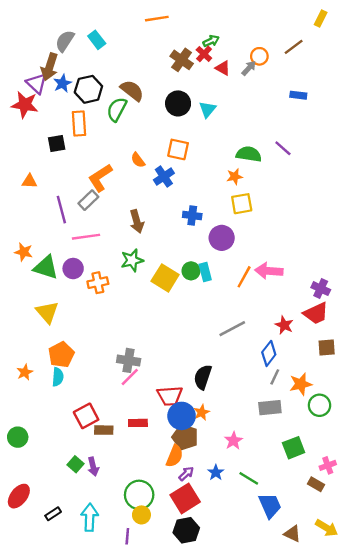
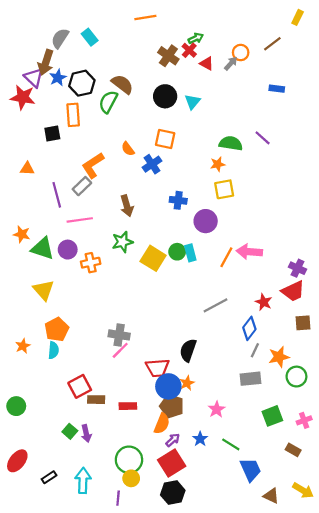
red rectangle: (138, 423) -> (128, 406), moved
pink cross: (328, 465) -> (304, 420), moved

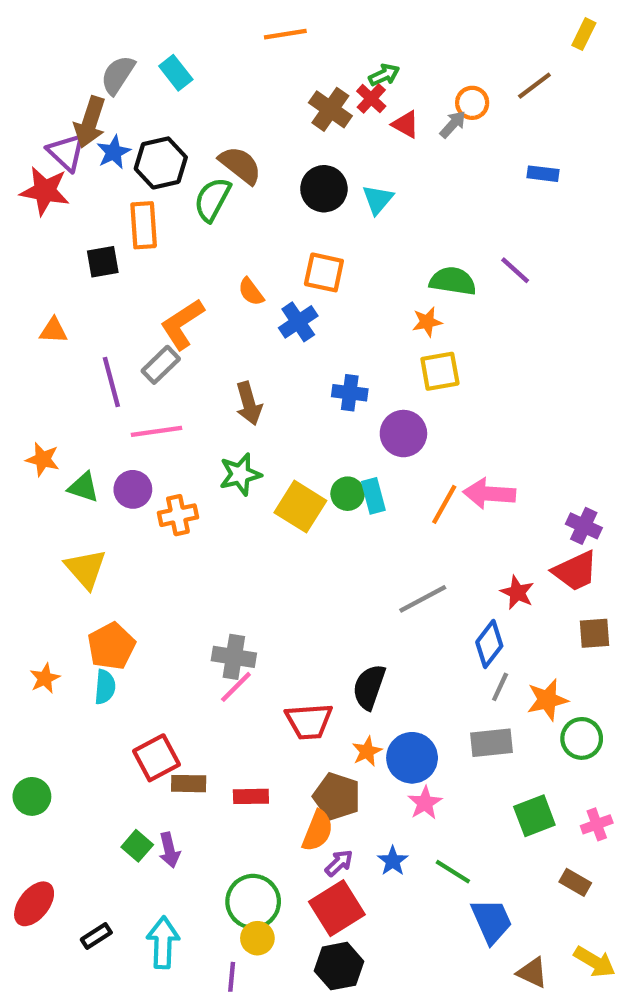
green triangle: (42, 248) -> (83, 487), size x0.7
blue circle: (168, 386) -> (412, 758), moved

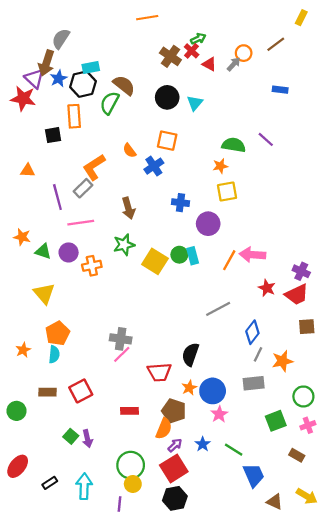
cyan rectangle: (176, 73) -> (91, 67), moved, turned -63
red star: (517, 592) -> (267, 288), moved
green circle: (582, 738) -> (303, 396), moved
brown rectangle: (189, 784) -> (48, 392), moved

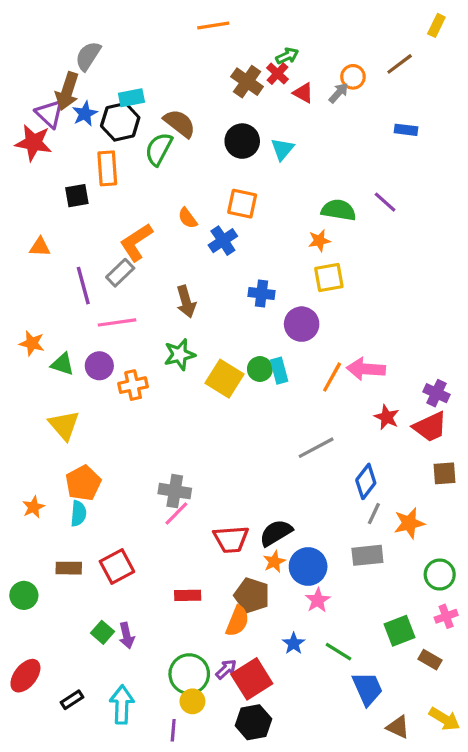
black semicircle: (190, 354) -> (276, 533), moved, turned 40
green square: (276, 421) -> (400, 631), moved
purple arrow: (175, 445) -> (226, 669), moved

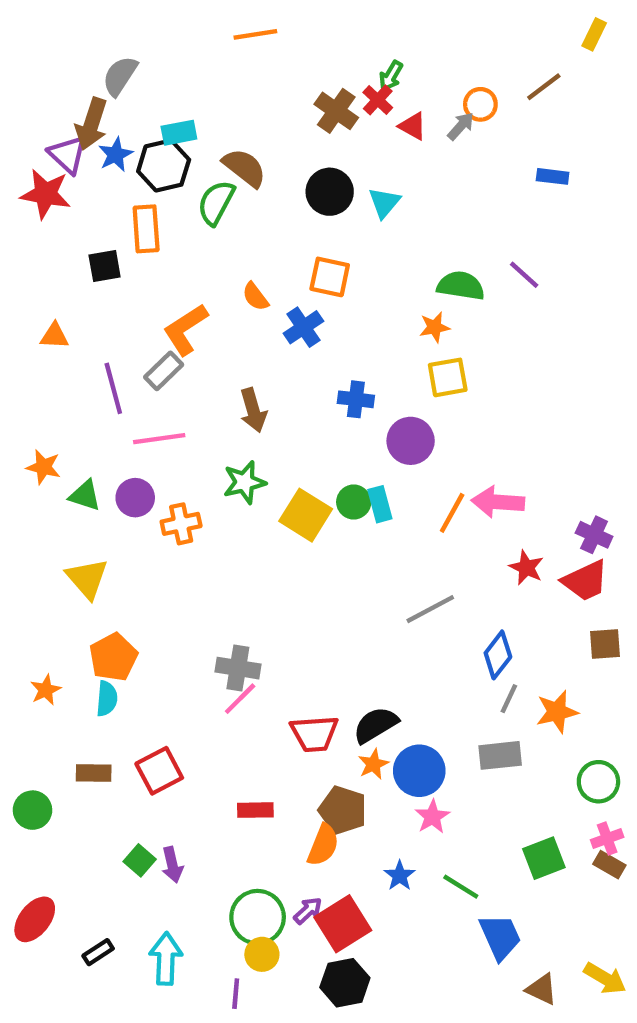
orange line: (213, 25) -> (255, 34), moved
green arrow: (287, 56) -> (391, 76), turned 145
brown rectangle: (430, 660) -> (609, 865), moved

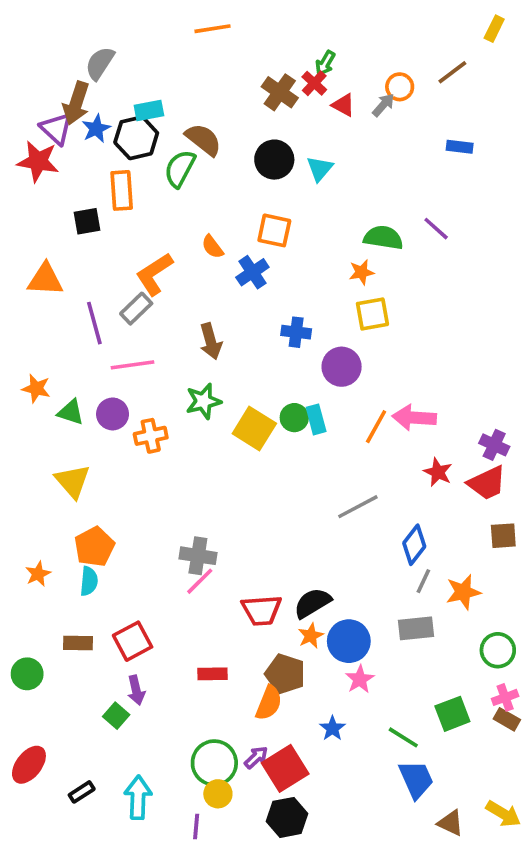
orange triangle: (54, 336) -> (45, 279), size x1.5
purple arrow: (172, 865) -> (136, 690), moved
green line: (461, 887) -> (403, 737), moved

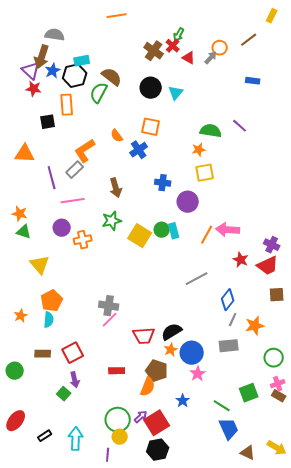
gray semicircle: (100, 63) -> (55, 35), turned 66
red star: (38, 161) -> (34, 89), moved, size x0.7
green triangle: (71, 412) -> (24, 232), moved

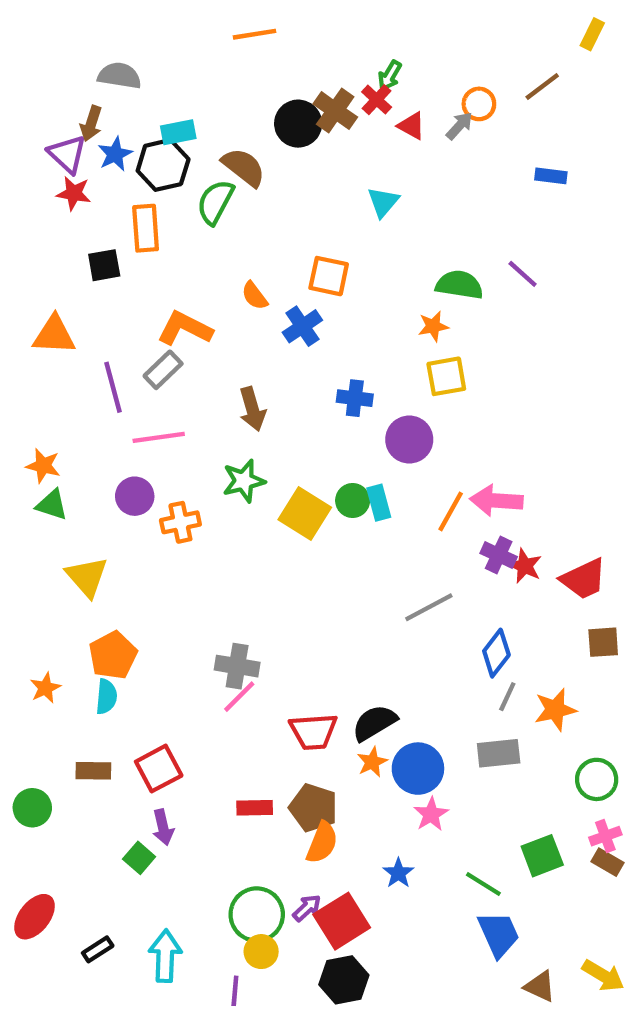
brown arrow: (42, 57) -> (91, 124), size x0.7
black circle: (151, 88) -> (298, 124), moved
orange L-shape: (85, 151) -> (185, 328), turned 60
purple cross: (272, 245) -> (499, 555), moved
brown pentagon: (157, 371) -> (313, 808), moved

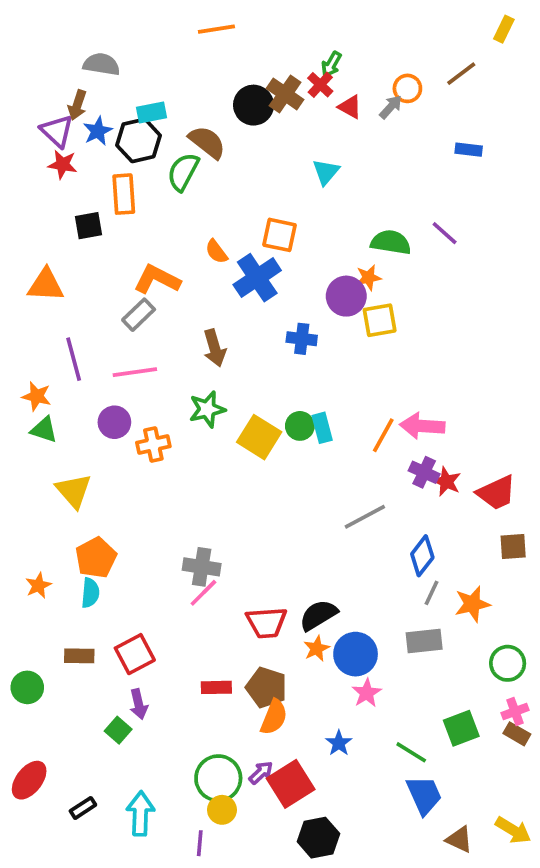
blue cross: (302, 326) -> (257, 278), size x1.4
purple line: (113, 387) -> (74, 359), moved
purple circle: (409, 440) -> (346, 296), moved
black hexagon: (344, 980) -> (318, 838), moved

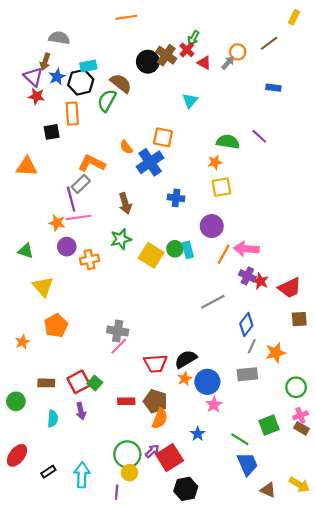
purple circle: (346, 296) -> (212, 226), moved
purple line: (74, 359) -> (71, 199), moved
orange star: (37, 396) -> (57, 223), moved
cyan semicircle: (90, 593) -> (53, 419), moved
green square: (118, 730) -> (95, 383), moved

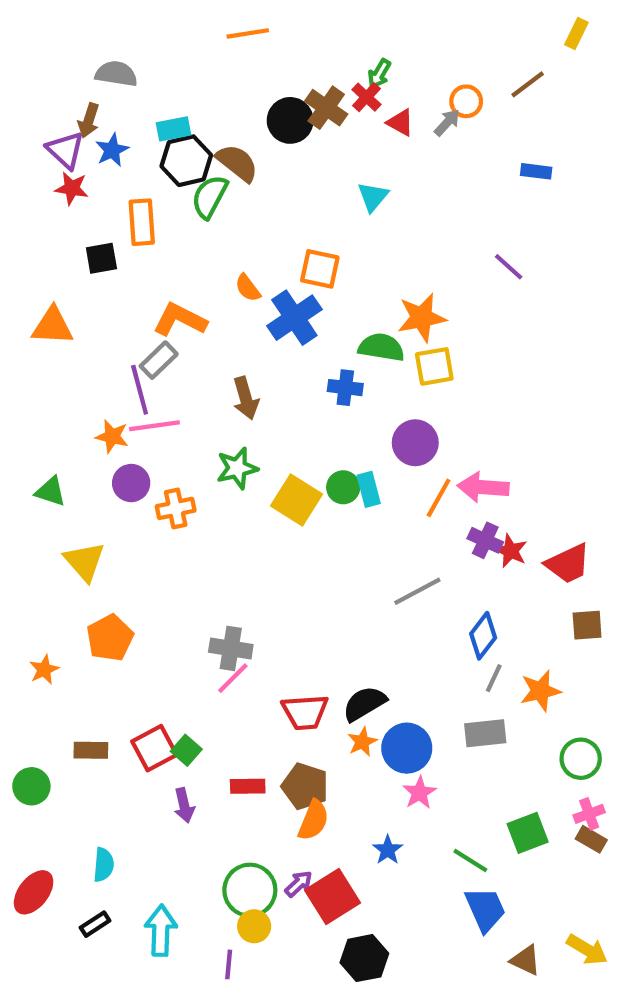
black hexagon: (81, 82) -> (186, 161), moved
green semicircle: (228, 142) -> (381, 347), moved
orange star: (215, 162) -> (422, 318), size x1.6
purple arrow: (81, 411) -> (184, 805), moved
cyan semicircle: (53, 419) -> (104, 865), moved

